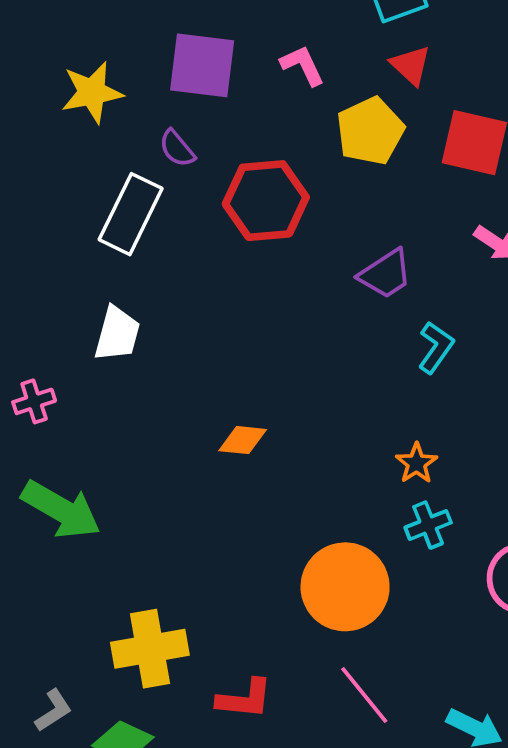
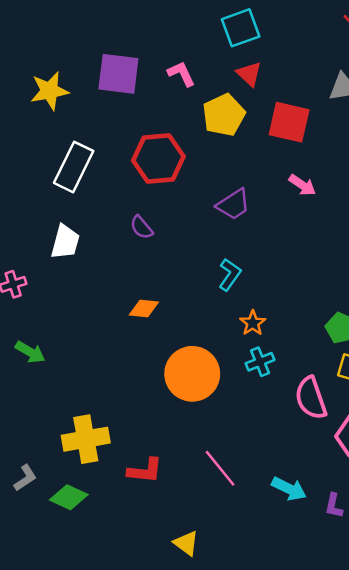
purple semicircle: (177, 148) -> (141, 227), moved
cyan L-shape: (436, 347) -> (230, 275), moved
green arrow: (61, 510) -> (30, 352), size x0.6
orange circle: (345, 587) -> (192, 374), moved

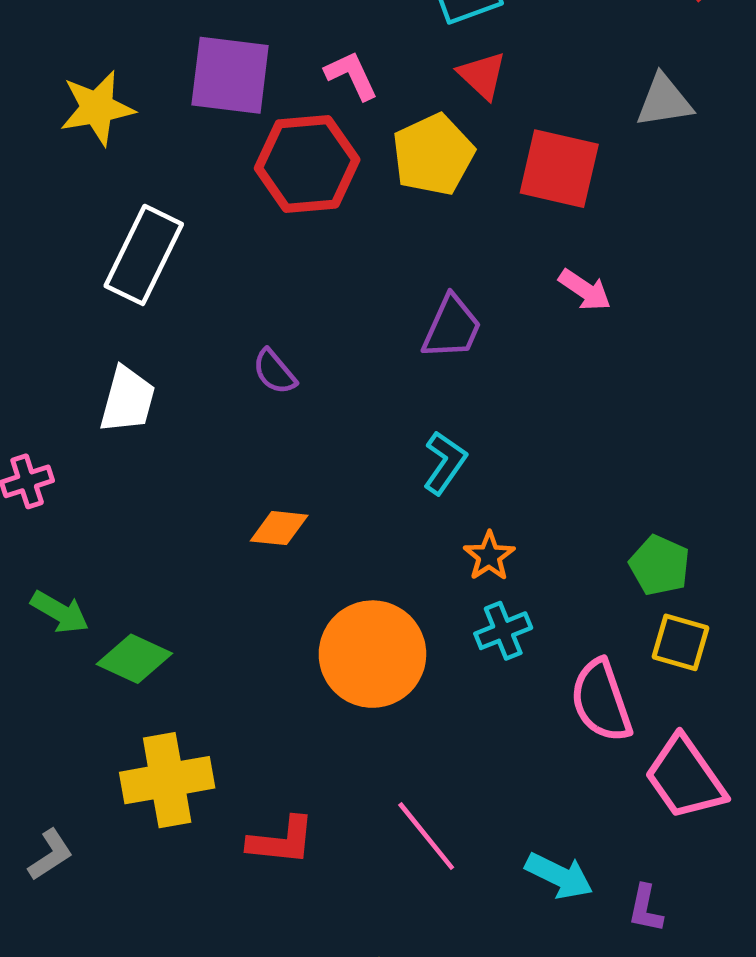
red hexagon: (158, 158) -> (307, 164), moved
purple trapezoid: (233, 204) -> (452, 327), turned -33
green diamond: (69, 497) -> (134, 659), moved

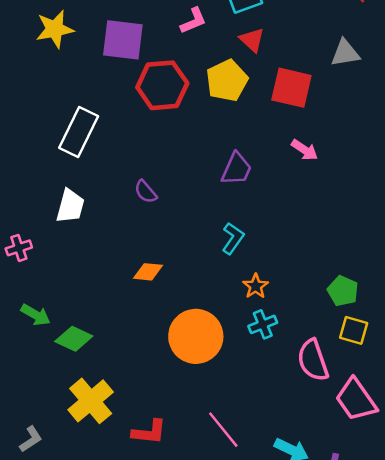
pink L-shape: (351, 75) -> (193, 21), moved, turned 92
yellow star: (97, 108) -> (55, 29), moved
yellow cross: (167, 780) -> (91, 401), turned -30

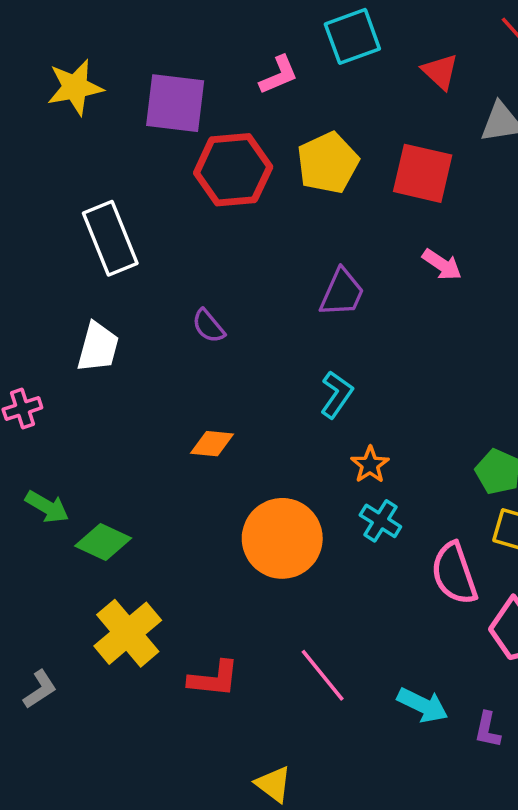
red triangle: (252, 40) -> (440, 72), moved
white rectangle: (79, 132) -> (110, 238), turned -48
cyan cross: (263, 324) -> (380, 521), turned -36

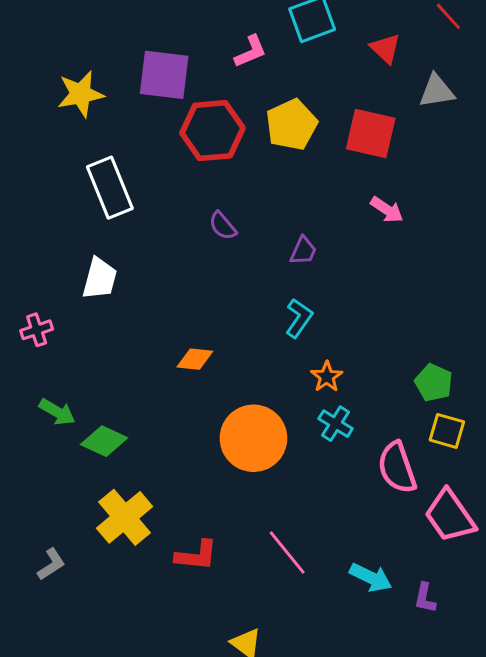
yellow star: (75, 87) -> (81, 94), moved
purple trapezoid: (342, 293) -> (303, 251), moved, size x0.7
purple semicircle: (208, 326) -> (223, 226), moved

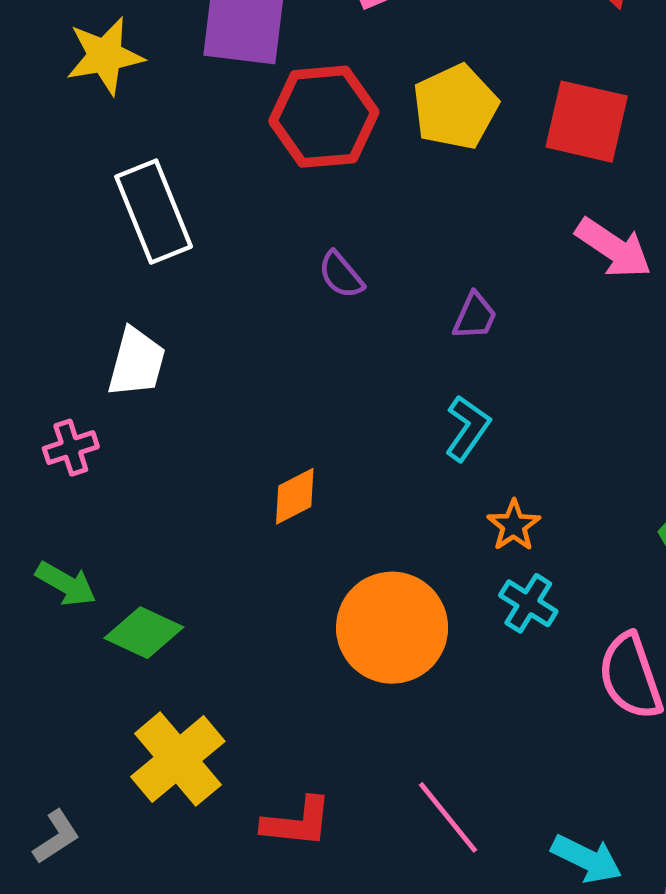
pink arrow: (387, 210) -> (613, 248), size x1.4
pink cross: (37, 330) -> (71, 448), moved
orange diamond: (195, 359) -> (295, 496), turned -33

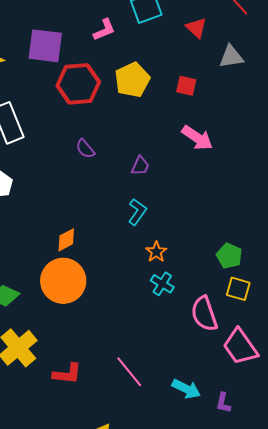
red square: (587, 122) -> (186, 86), size x0.6
orange circle: (392, 628) -> (63, 281), moved

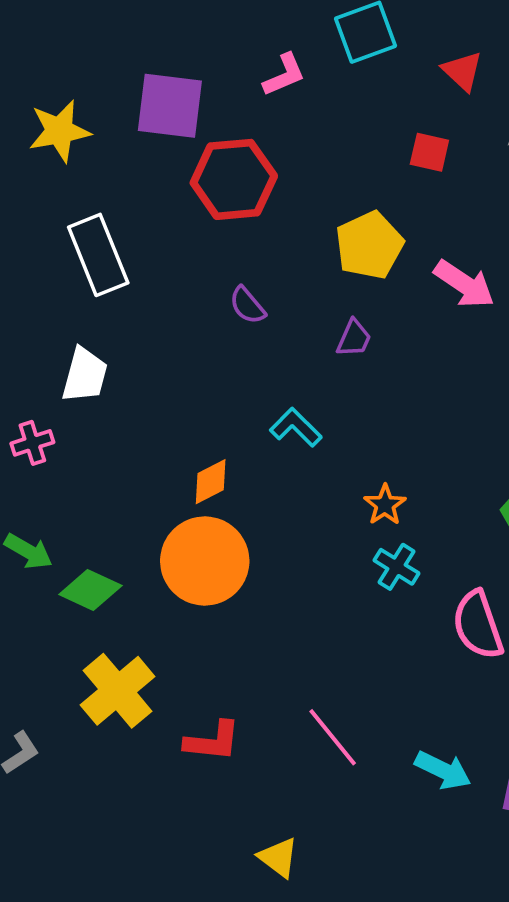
yellow pentagon: (132, 80) -> (369, 245), moved
red square: (186, 86) -> (429, 152), moved
cyan L-shape: (137, 212) -> (296, 427), moved, turned -80

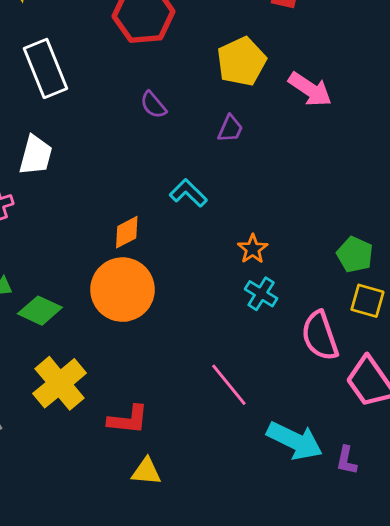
pink line: (333, 737) -> (229, 385), moved
cyan arrow: (443, 770) -> (295, 441), size x1.4
yellow triangle: (278, 857) -> (146, 471), moved, turned -32

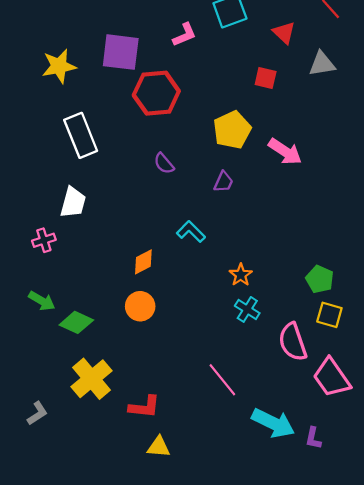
orange circle: (123, 290) -> (140, 306), size x0.6

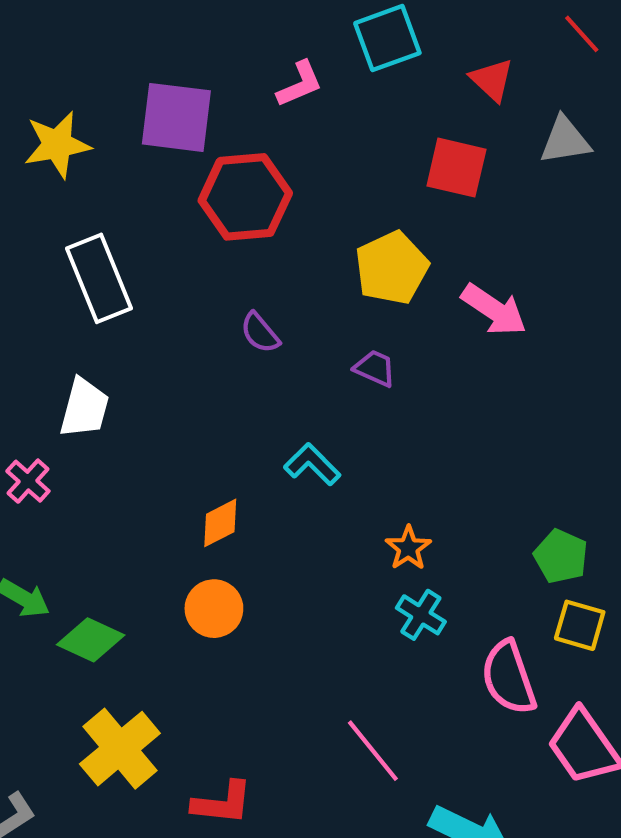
red square: (266, 78) -> (456, 168), size x1.4
purple trapezoid: (223, 182) -> (375, 368), turned -90
pink cross: (44, 240) -> (28, 481), turned -30

